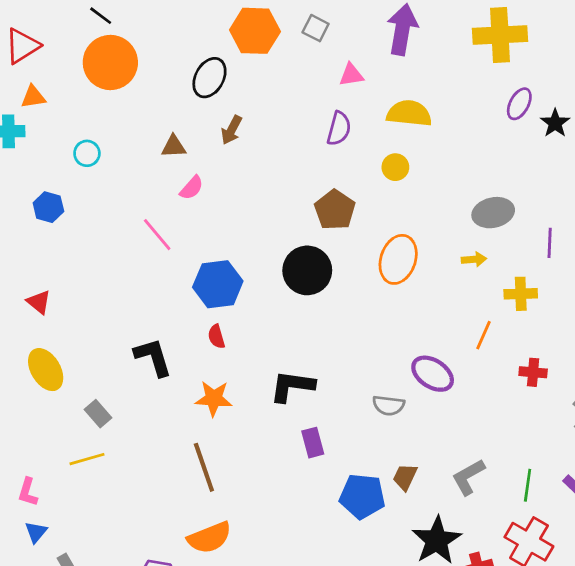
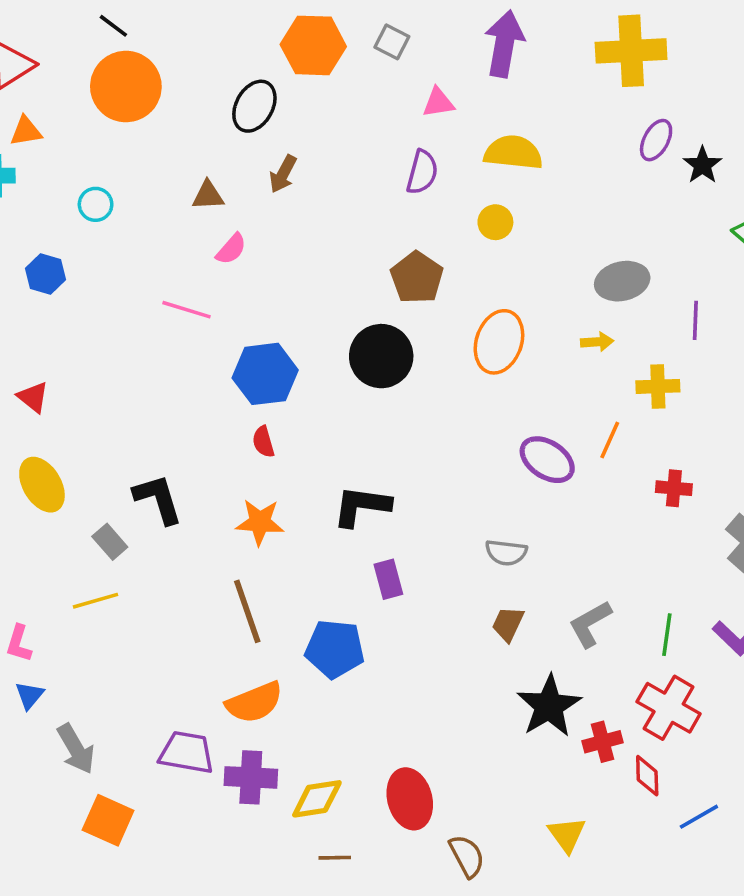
pink line: (157, 235) -> (187, 310), turned -33
black L-shape: (153, 357) -> (158, 499), moved
purple ellipse: (433, 374) -> (547, 460), moved
gray semicircle: (389, 405) -> (506, 552), moved
blue pentagon: (362, 496) -> (335, 649), moved

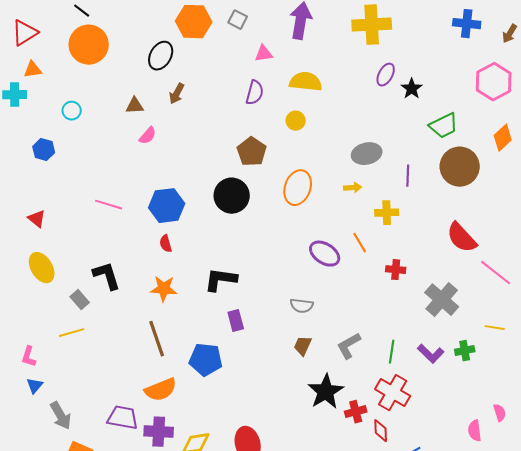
pink line: (187, 310) -> (109, 205), moved
orange line: (610, 440) -> (360, 243), turned -55

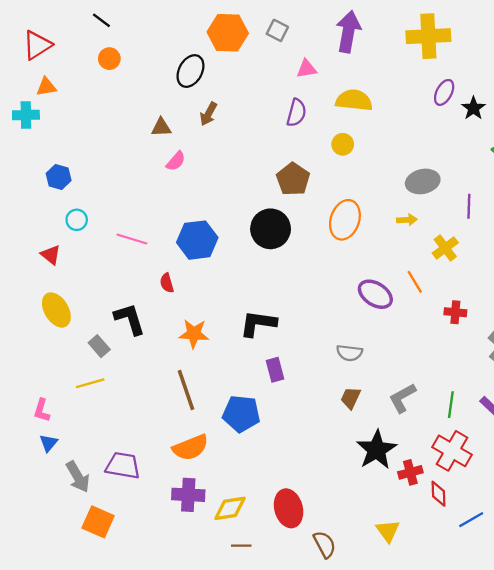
orange circle: (89, 45) -> (109, 59), size x0.5
cyan circle: (72, 111) -> (77, 220), moved
yellow cross: (387, 213) -> (445, 248), turned -35
red semicircle: (166, 244) -> (167, 283), moved
purple trapezoid: (123, 418) -> (123, 466), moved

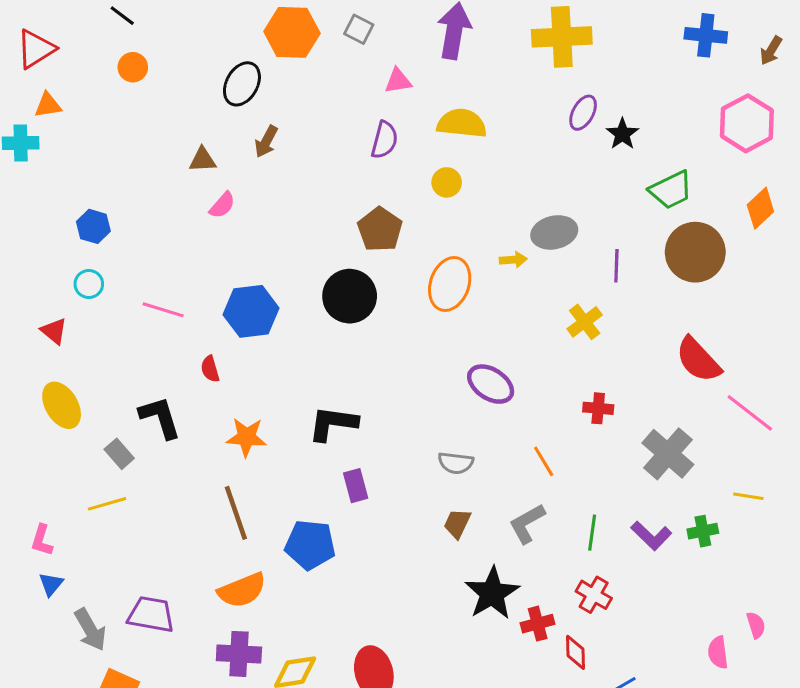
blue hexagon: (59, 177) -> (93, 226), moved
yellow arrow: (407, 220) -> (513, 260), moved
orange line: (415, 282) -> (544, 461), moved
red cross: (452, 451) -> (594, 595), size x0.7

